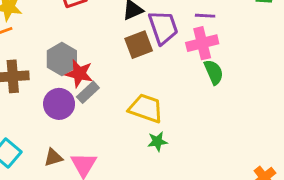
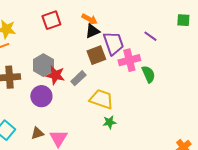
purple line: (205, 16) -> (150, 36), moved, turned 32
pink cross: (202, 43) -> (129, 60), moved
gray rectangle: (88, 92) -> (78, 78), moved

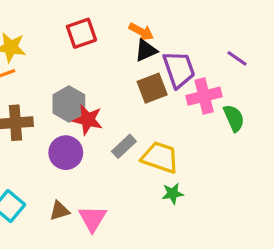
gray rectangle: (78, 78) -> (124, 146), moved

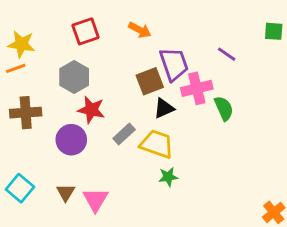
black triangle: (146, 50) -> (164, 108), moved
gray hexagon: (69, 104) -> (74, 77), moved
brown triangle: (59, 211) -> (66, 192), turned -42

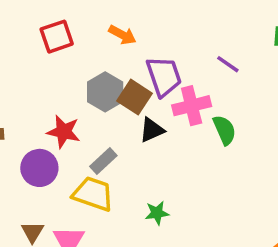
gray hexagon: (74, 77) -> (105, 92), moved
brown square: (150, 81) -> (135, 97), turned -36
yellow trapezoid: (157, 144) -> (93, 194), moved

